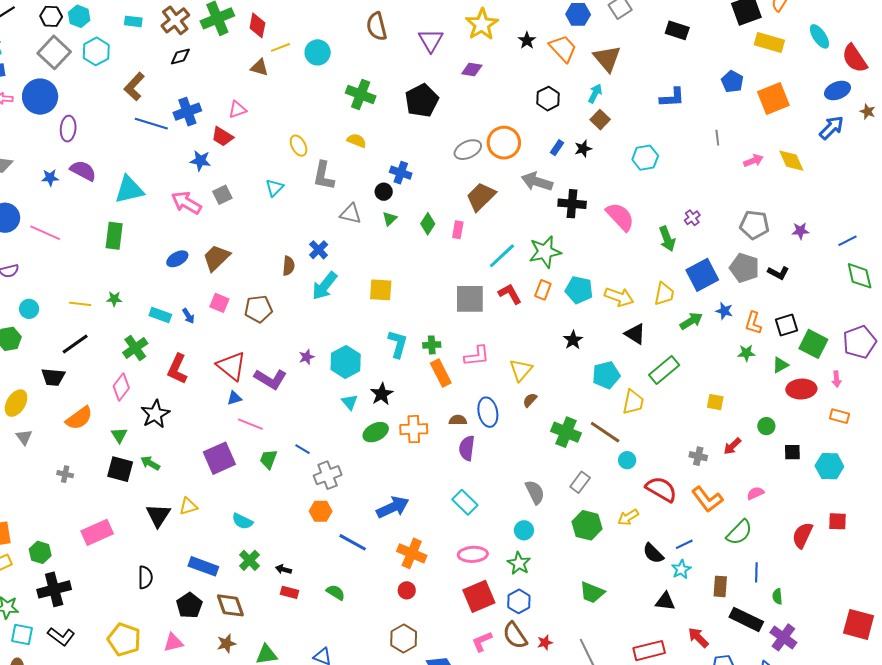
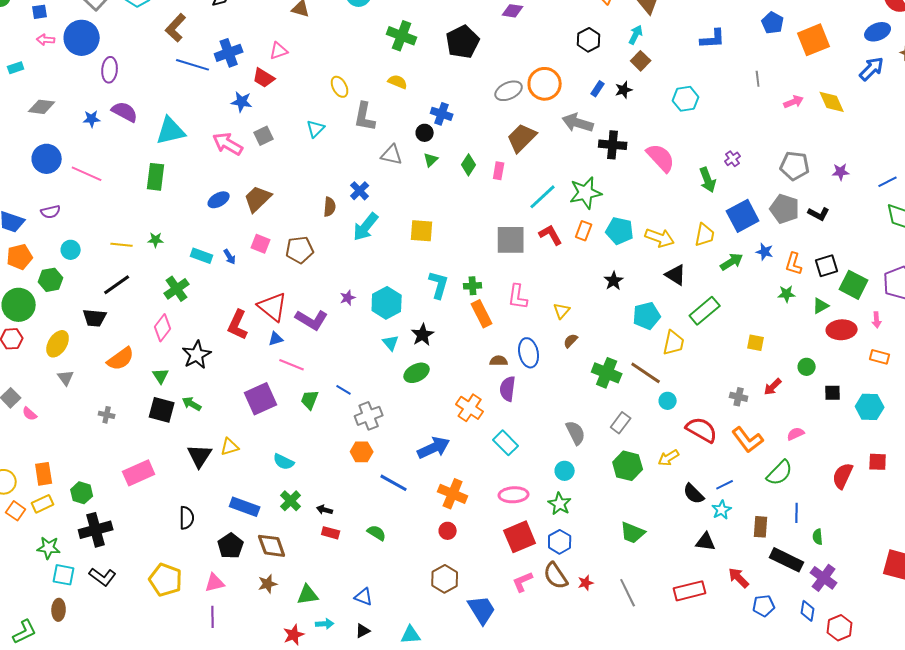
pink L-shape: (477, 356) -> (518, 297), turned 104
red L-shape: (177, 369) -> (238, 325), moved
yellow triangle: (521, 370) -> (562, 311), size x0.7
orange cross: (414, 429) -> (470, 408), moved, turned 36

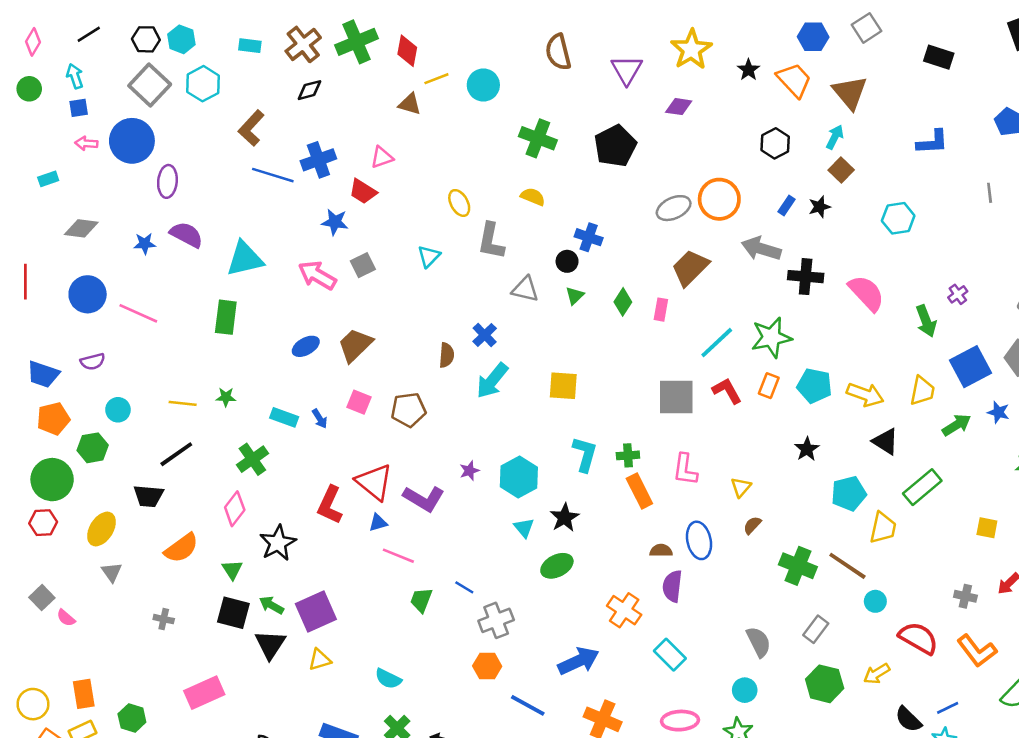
purple square: (261, 399) -> (316, 611), moved
black triangle: (200, 456) -> (270, 644), moved

